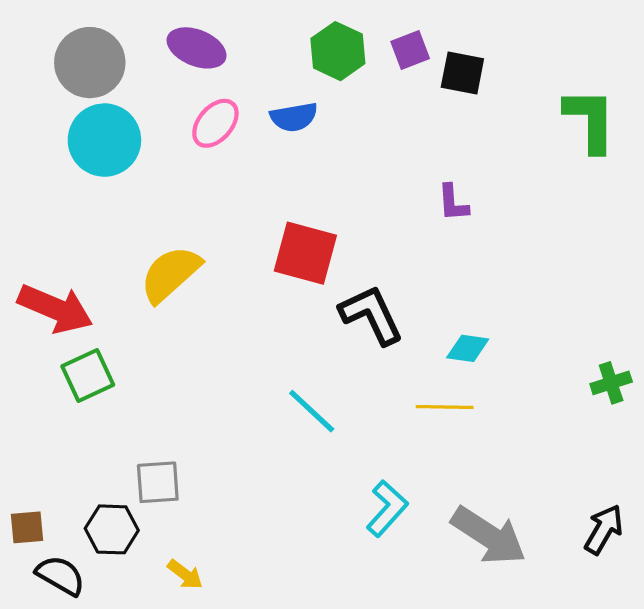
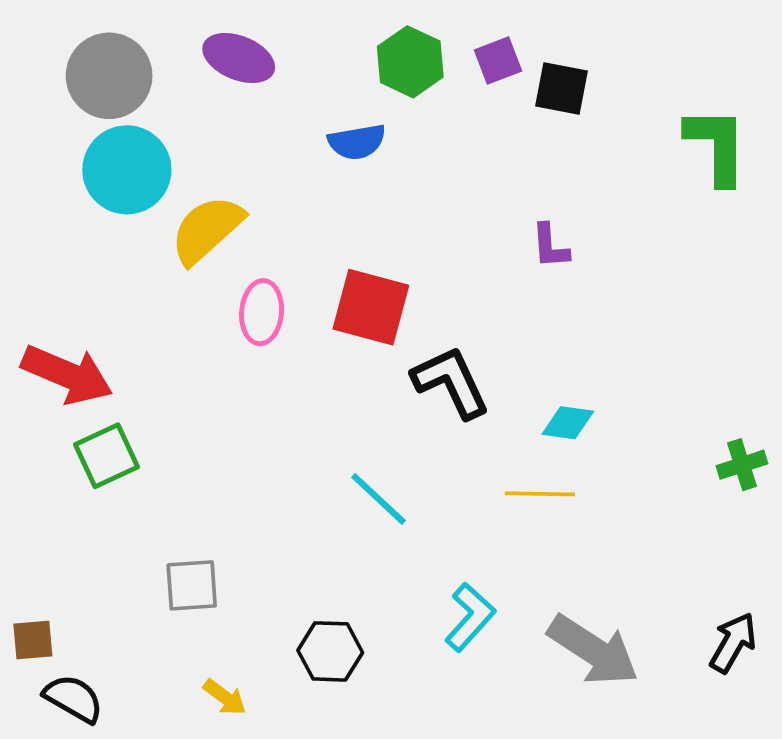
pink ellipse: (215, 123) -> (262, 312), moved, turned -36
yellow semicircle: (170, 274) -> (207, 230), moved
black hexagon: (112, 529) -> (330, 651), moved

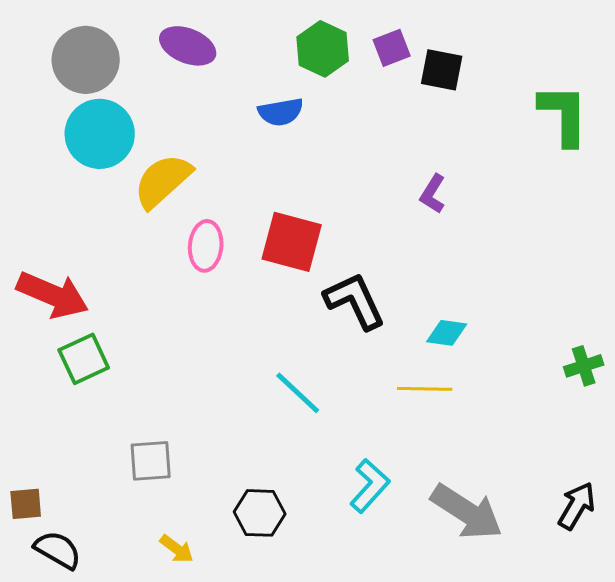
purple L-shape: (550, 246) -> (433, 194), turned 36

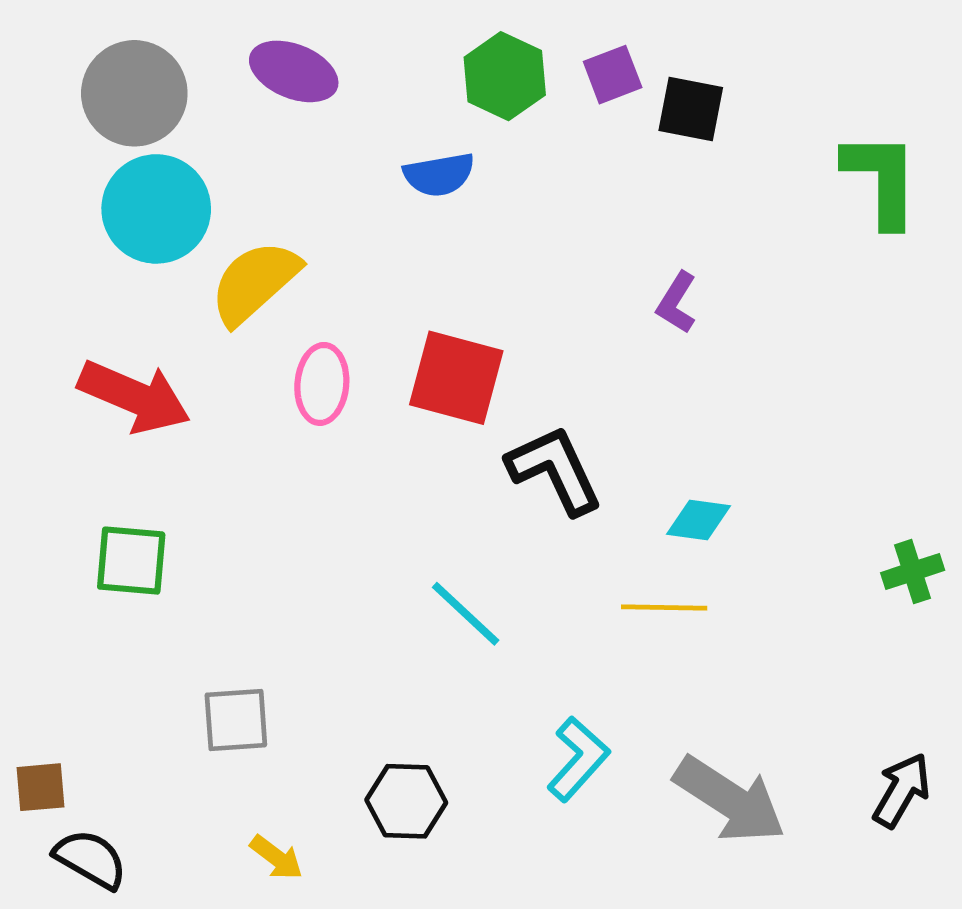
red arrow: (53, 295) -> (134, 396), moved
green square: (84, 359) -> (131, 561), turned 30

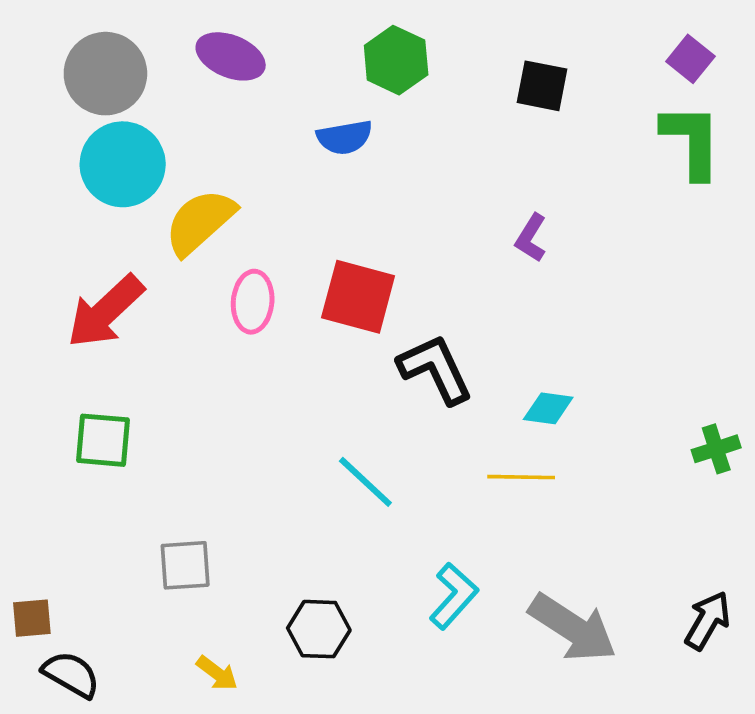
purple square: (613, 75) -> (690, 59), moved, turned -30
red arrow: (134, 396) -> (105, 311), turned 114

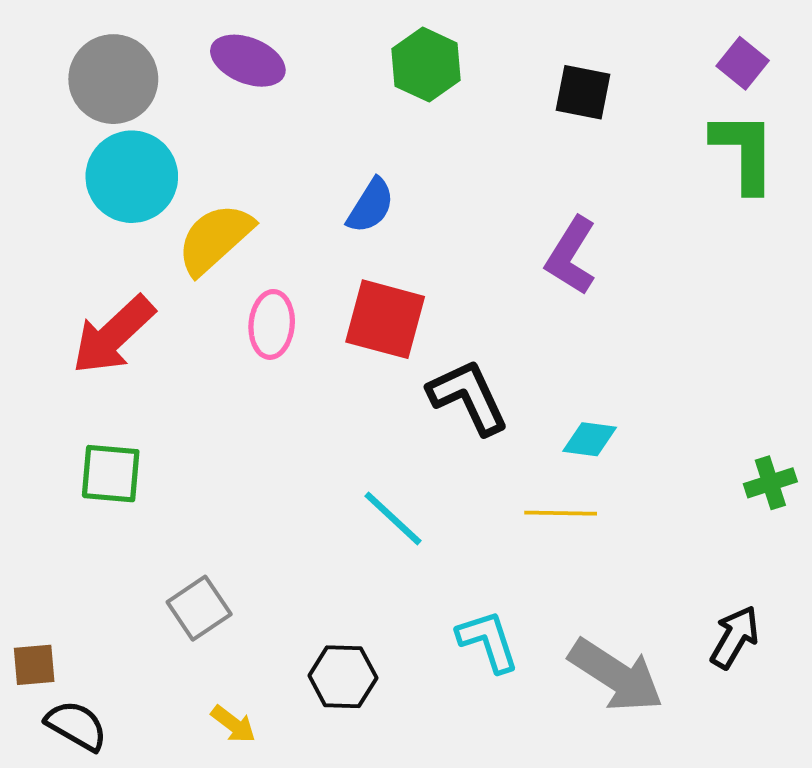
blue semicircle: (345, 137) -> (371, 206), moved, turned -48
purple L-shape: (531, 238) -> (571, 256), size x1.5
gray square: (185, 565) -> (199, 608), turned -30
cyan L-shape: (454, 596) -> (488, 641), turned -60
black arrow: (708, 621) -> (735, 637), moved

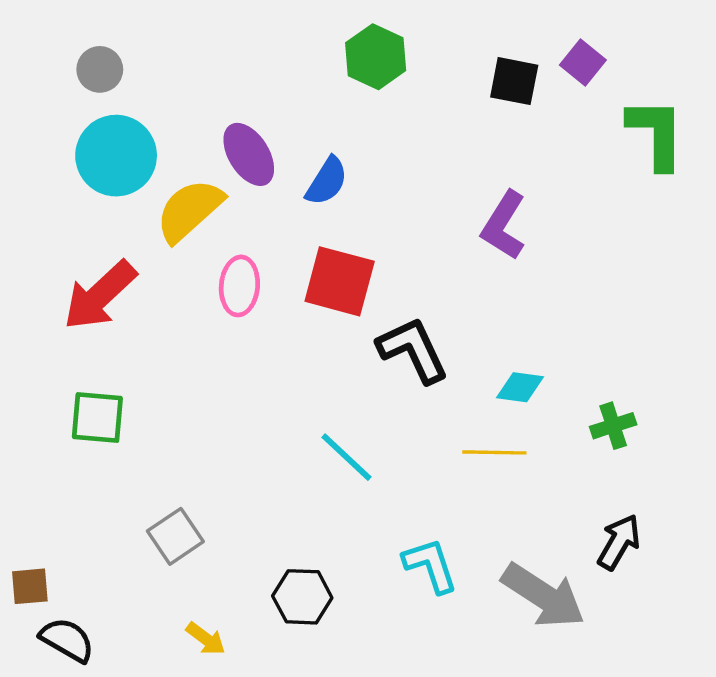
purple ellipse: (248, 61) -> (249, 154), moved, turned 36
purple square: (743, 63) -> (583, 62), moved
gray circle: (113, 79) -> (100, 69), size x0.6
green cross: (770, 483) -> (613, 426), moved
black arrow: (735, 637) -> (619, 542), moved

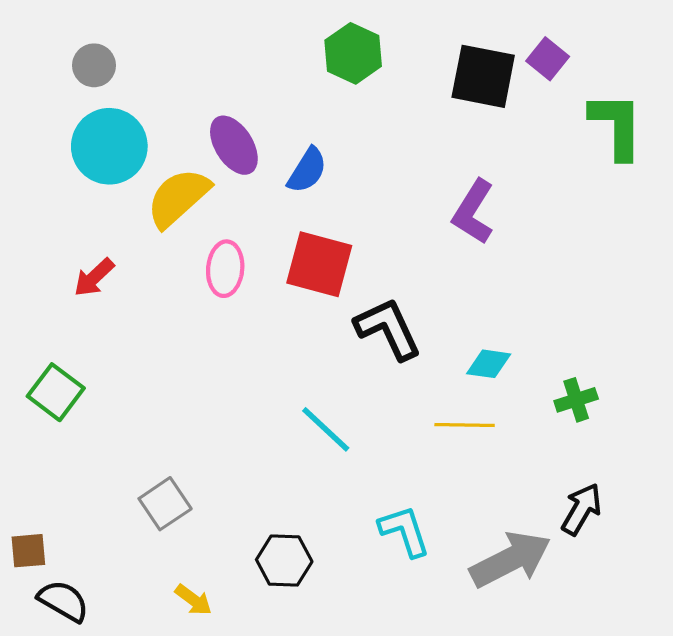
black square: (514, 81) -> (483, 76), size x1.4
red arrow: (100, 295) -> (94, 277), size x0.6
green square: (97, 418) -> (56, 392), moved, turned 32
gray arrow: (543, 596) -> (510, 559), turned -60

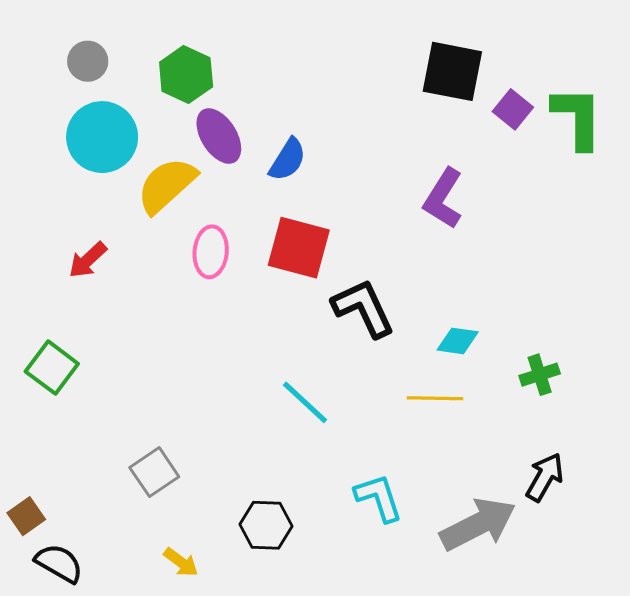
green hexagon: (353, 53) -> (186, 75), moved
purple square: (548, 59) -> (513, 109), moved
brown square: (28, 551) -> (26, 516), turned -30

